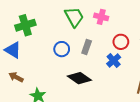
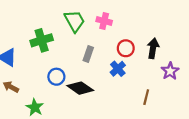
green cross: (25, 25) -> (42, 40), moved
blue circle: (62, 49) -> (56, 77), moved

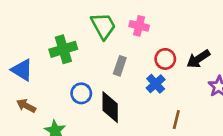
black arrow: (153, 48) -> (198, 59), turned -132
black diamond: (80, 88) -> (110, 107), turned 55
brown line: (146, 97) -> (176, 120), moved

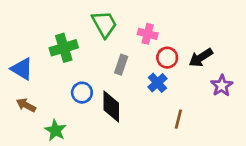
pink cross: (139, 26) -> (148, 34), moved

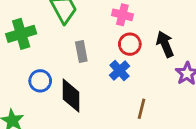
pink cross: (148, 34) -> (122, 15), moved
black arrow: (201, 58) -> (165, 44), turned 100
gray rectangle: (121, 65) -> (81, 51), turned -30

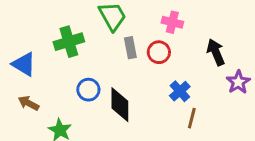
red circle: (130, 44) -> (159, 52), moved
gray rectangle: (81, 51) -> (130, 48), moved
blue cross: (120, 71) -> (180, 91), moved

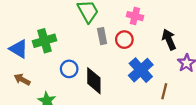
green cross: (69, 42) -> (44, 41), moved
blue cross: (180, 91) -> (141, 70), size x1.5
brown line: (192, 118) -> (164, 91), moved

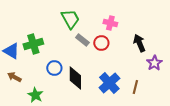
gray rectangle: (102, 36) -> (82, 40), turned -40
blue cross: (141, 70) -> (109, 83), moved

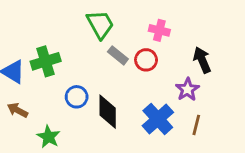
purple star: (154, 63) -> (187, 89), moved

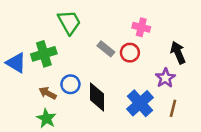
green trapezoid: (100, 24) -> (69, 22), moved
brown arrow: (18, 110) -> (48, 93), moved

